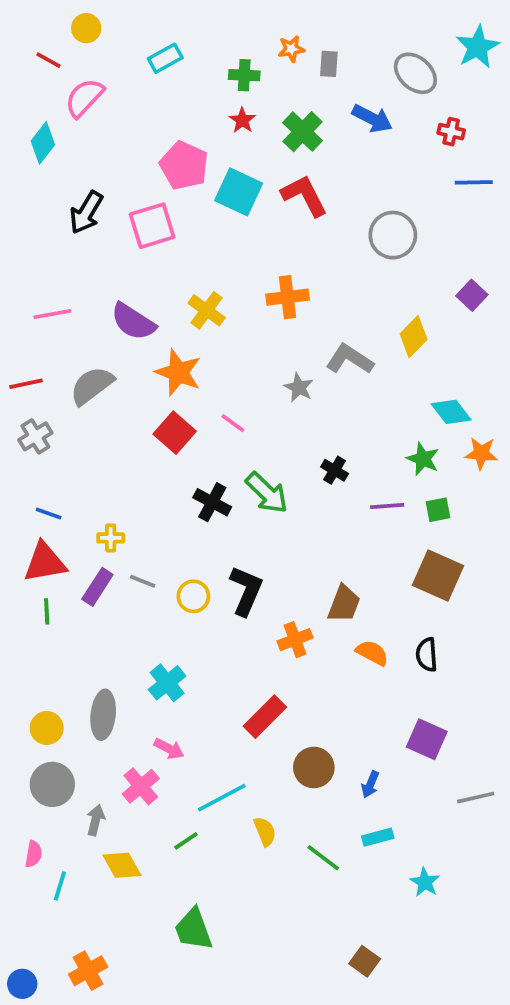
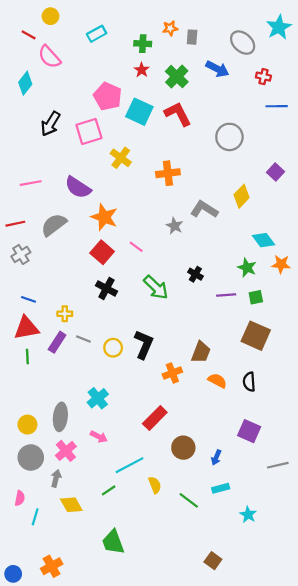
pink semicircle: (84, 98) -> (49, 57), turned -85
yellow cross: (207, 310) -> (121, 158), moved
black cross: (212, 502) -> (106, 288), moved
pink cross: (141, 786) -> (66, 451), moved

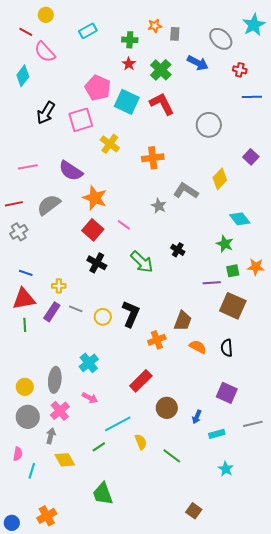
orange star: (281, 264) -> (256, 267), moved
purple line: (226, 295) -> (212, 283), moved
cyan rectangle: (221, 488) -> (217, 434), moved

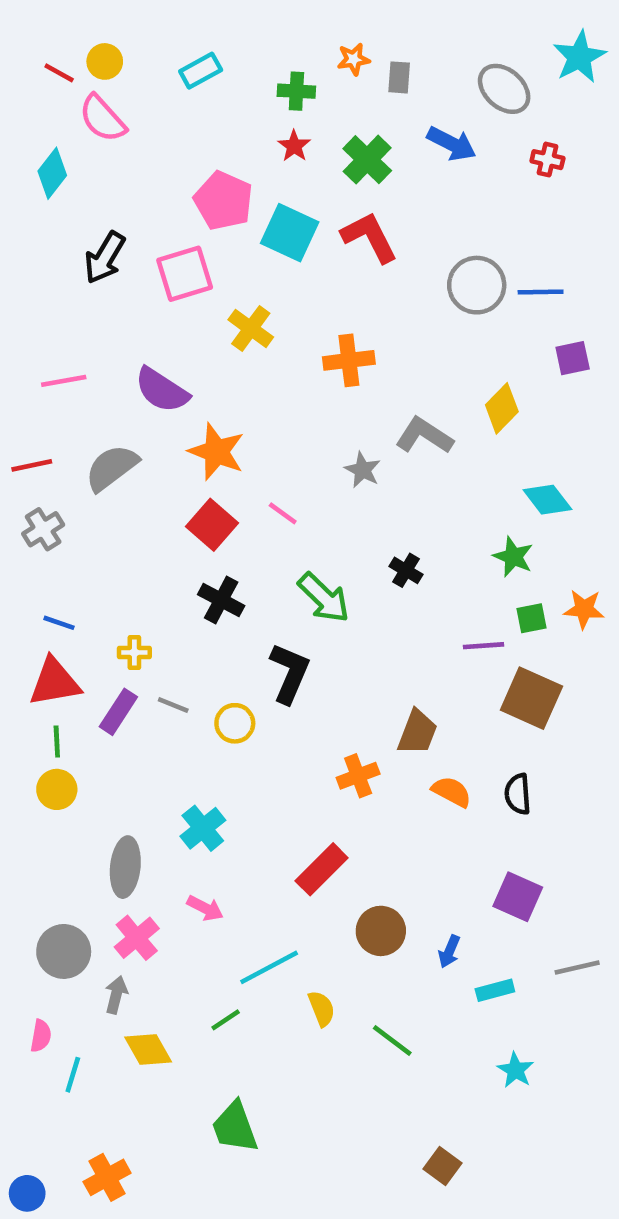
yellow circle: (46, 15) -> (105, 61), moved
blue line: (252, 97) -> (541, 292), moved
purple square: (251, 157) -> (573, 358), turned 35
black L-shape: (131, 314) -> (290, 673), moved
yellow circle: (25, 387) -> (57, 789), moved

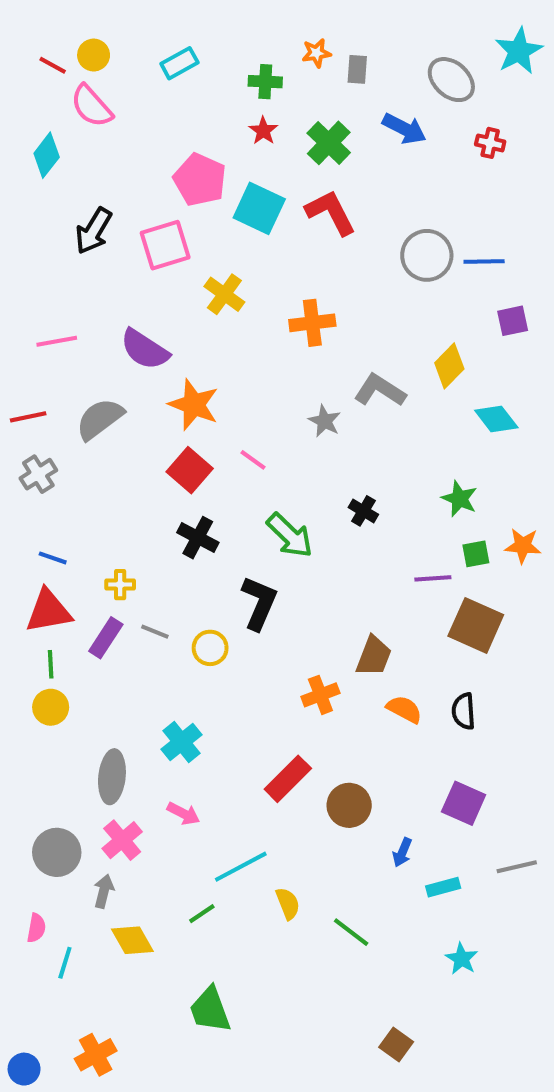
cyan diamond: (547, 500) -> (496, 419), moved
brown circle: (381, 931) -> (349, 805), moved

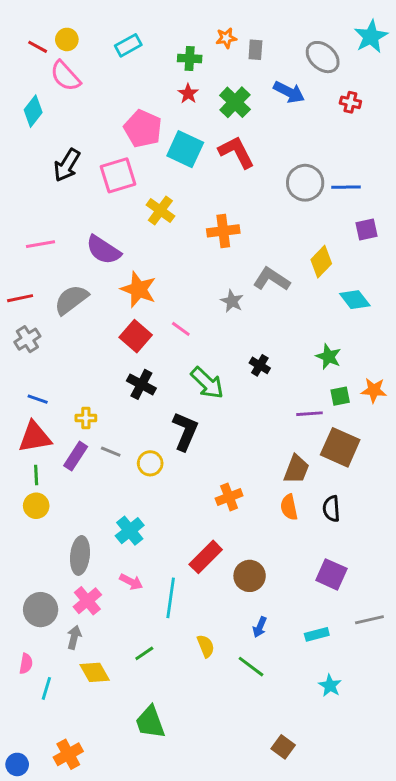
brown trapezoid: (374, 656) -> (296, 469), moved
orange semicircle: (404, 709) -> (289, 507), turned -130
blue arrow: (402, 852) -> (260, 627), moved
cyan line: (241, 867) -> (171, 598), moved, turned -54

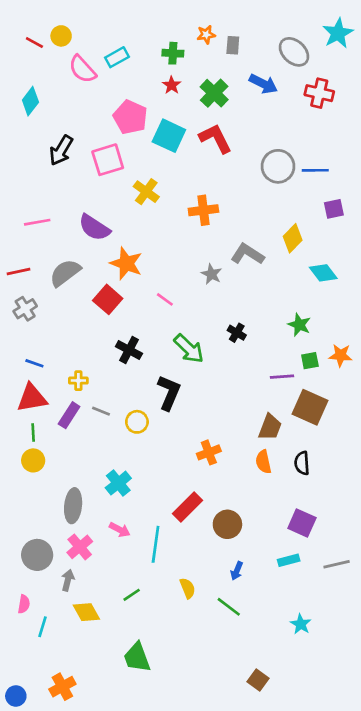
cyan rectangle: (128, 45) -> (117, 57), moved
pink semicircle: (65, 76) -> (82, 69), moved
red cross: (350, 102) -> (319, 93), size x1.5
red square: (136, 336) -> (108, 299), moved
cyan rectangle: (317, 634) -> (289, 560), moved

